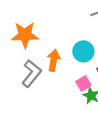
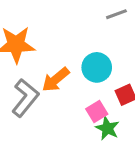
orange arrow: (54, 60) -> (56, 80), turned -140

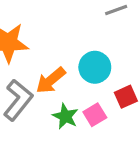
green star: (107, 128) -> (65, 116), moved

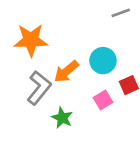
green star: (65, 116) -> (62, 118), moved

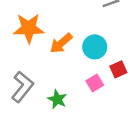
orange arrow: (66, 71) -> (61, 43), moved
gray L-shape: (39, 88) -> (22, 87), moved

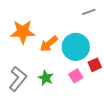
cyan circle: (95, 47) -> (76, 47), size x1.4
green star: (57, 99) -> (46, 78), moved

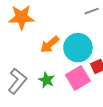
orange star: (23, 32) -> (21, 17), moved
pink square: (76, 76) -> (78, 78), size x1.6

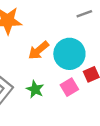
pink square: (78, 78) -> (69, 87), size x0.7

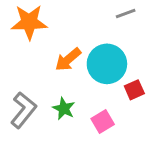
pink square: (69, 87) -> (103, 121), moved

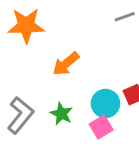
cyan circle: (107, 64) -> (106, 103), moved, size x0.7

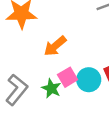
pink square: (101, 127) -> (68, 77), moved

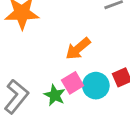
orange arrow: (55, 46) -> (78, 49), moved

